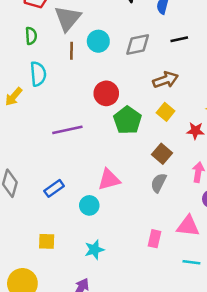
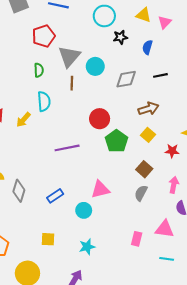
cyan circle: (98, 41) -> (95, 66), moved

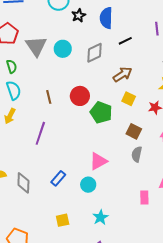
blue semicircle: (147, 47) -> (106, 18), size x1.5
brown line: (72, 83) -> (49, 97), moved
cyan semicircle: (44, 101) -> (14, 90), moved
purple line: (67, 148) -> (40, 133), moved, turned -45

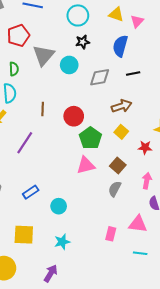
black star: (79, 15) -> (83, 42), moved
pink triangle: (98, 161) -> (86, 165), moved
yellow square: (63, 220) -> (24, 235), size x1.5

